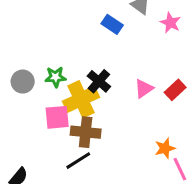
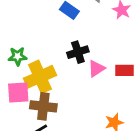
black cross: (99, 81) -> (78, 52), moved, turned 30
red rectangle: (175, 90) -> (124, 70), turned 42

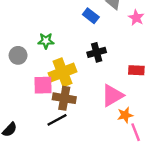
green star: (18, 56) -> (46, 41), moved
pink triangle: (96, 69) -> (112, 96), moved, size x1.5

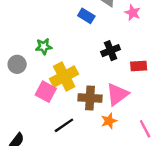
black cross: (97, 52) -> (111, 51), moved
pink square: (43, 85) -> (46, 92), turned 36
brown cross: (64, 98) -> (90, 98), moved
orange star: (125, 115) -> (109, 121), moved

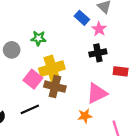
pink star: (133, 13) -> (99, 29), moved
brown cross: (90, 98) -> (55, 87), moved
black line: (64, 125) -> (30, 109), moved

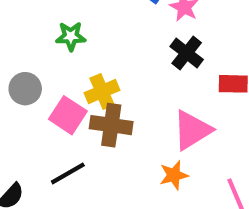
gray circle: (12, 50) -> (25, 89), moved
black cross: (98, 53) -> (187, 53), turned -35
yellow cross: (52, 69) -> (102, 91), size x0.7

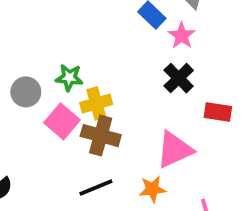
green star: (71, 36) -> (69, 78), moved
black line: (68, 173) -> (96, 188), moved

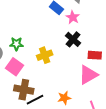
yellow cross: (96, 104) -> (45, 55), moved
brown cross: (101, 136) -> (24, 90), moved
pink triangle: (175, 150) -> (88, 75), moved

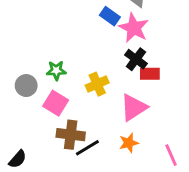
pink star: (73, 17) -> (134, 28), size x1.5
red rectangle: (95, 55) -> (150, 74), moved
pink triangle: (88, 75) -> (134, 107), moved

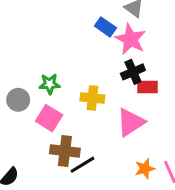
black cross: (136, 59) -> (133, 72), turned 30
yellow cross: (97, 84) -> (92, 98), turned 30
orange star: (129, 143) -> (145, 169), moved

